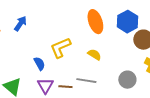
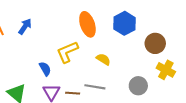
orange ellipse: (95, 22) -> (87, 24), moved
blue hexagon: (127, 22) -> (125, 23), moved

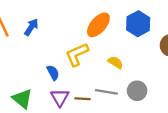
orange ellipse: (87, 24) -> (98, 25), turned 60
gray circle: (138, 86) -> (137, 91), moved

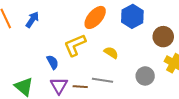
gray circle: (137, 91) -> (145, 76), moved

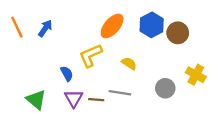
brown circle: (163, 37) -> (178, 33), moved

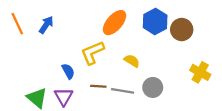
gray circle: (165, 88) -> (153, 87), moved
purple triangle: (74, 98) -> (64, 97), moved
brown line: (96, 100) -> (98, 86), moved

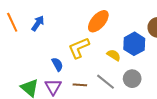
blue hexagon: (155, 21) -> (134, 44), moved
brown line: (98, 86) -> (80, 85), moved
gray line: (123, 91) -> (105, 82), turned 30

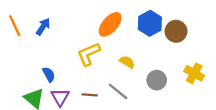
blue hexagon: (134, 44) -> (150, 23), moved
blue semicircle: (57, 64) -> (49, 74), moved
gray circle: (132, 79) -> (157, 80), moved

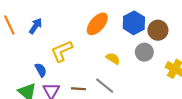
yellow L-shape: (89, 54) -> (62, 51), moved
gray circle: (157, 80) -> (144, 52), moved

